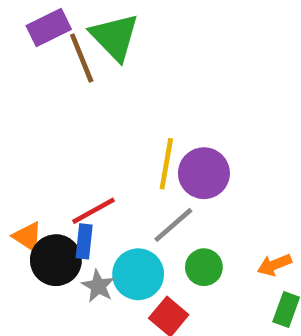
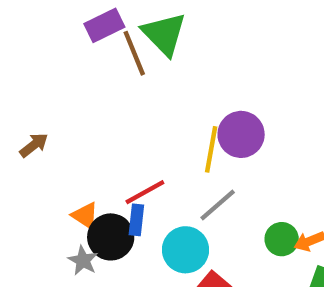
purple circle: (204, 173) -> (241, 134), moved
green circle: (204, 267) -> (282, 239), moved
gray star: (98, 286) -> (83, 260), moved

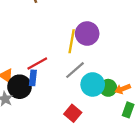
cyan circle: (186, 250) -> (93, 84), moved

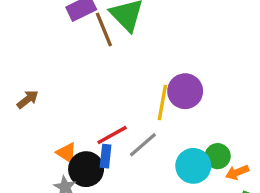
gray line: (75, 70) -> (143, 145), moved
green circle: (108, 88) -> (218, 156), moved

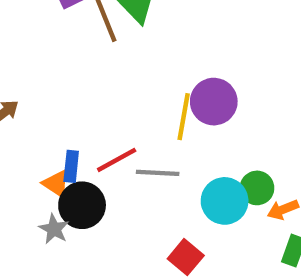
gray line: (143, 145) -> (158, 173), turned 44
blue rectangle: (106, 156) -> (71, 166), moved

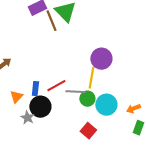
yellow line: (184, 117) -> (91, 78), moved
orange triangle: (56, 184) -> (16, 97), moved, turned 40
green circle: (257, 188) -> (87, 99), moved

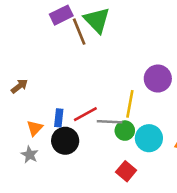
purple circle: (101, 59) -> (158, 79), moved
gray star: (27, 118) -> (30, 155), moved

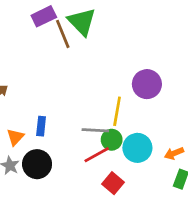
red line: (85, 114) -> (97, 155), moved
black circle: (65, 141) -> (37, 164), moved

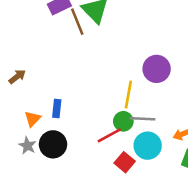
gray line: (95, 130) -> (142, 119), moved
cyan circle: (137, 148) -> (148, 146), moved

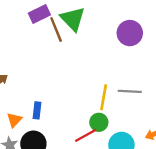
purple circle: (157, 69) -> (130, 33), moved
gray line: (142, 119) -> (130, 91), moved

